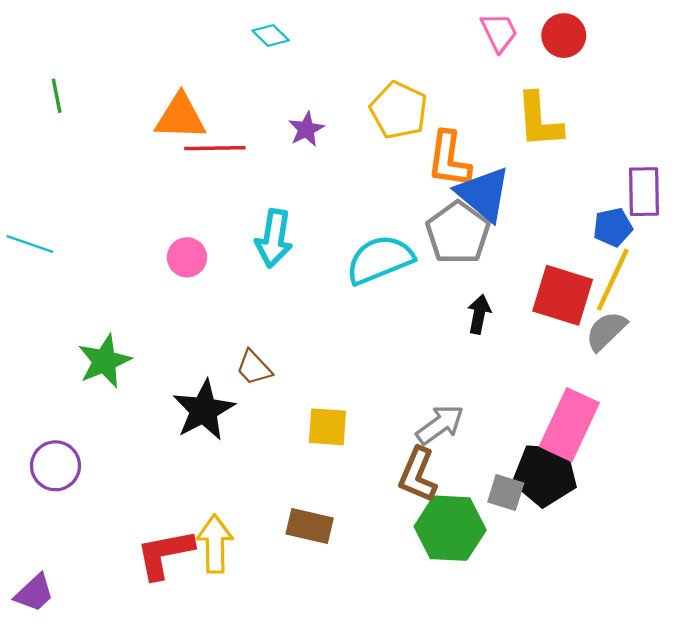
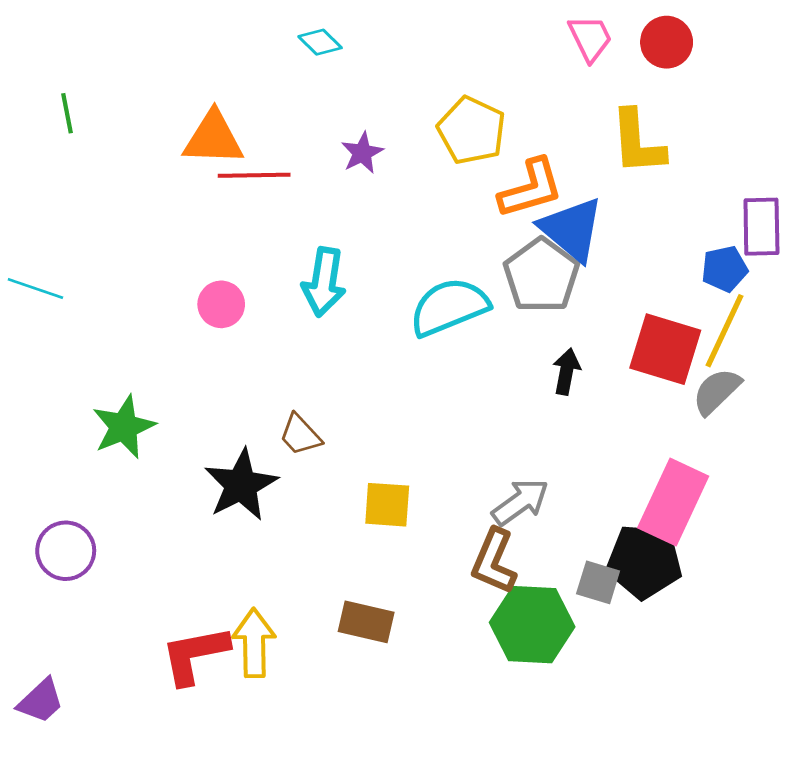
orange L-shape: (449, 159) -> (531, 188), turned -114

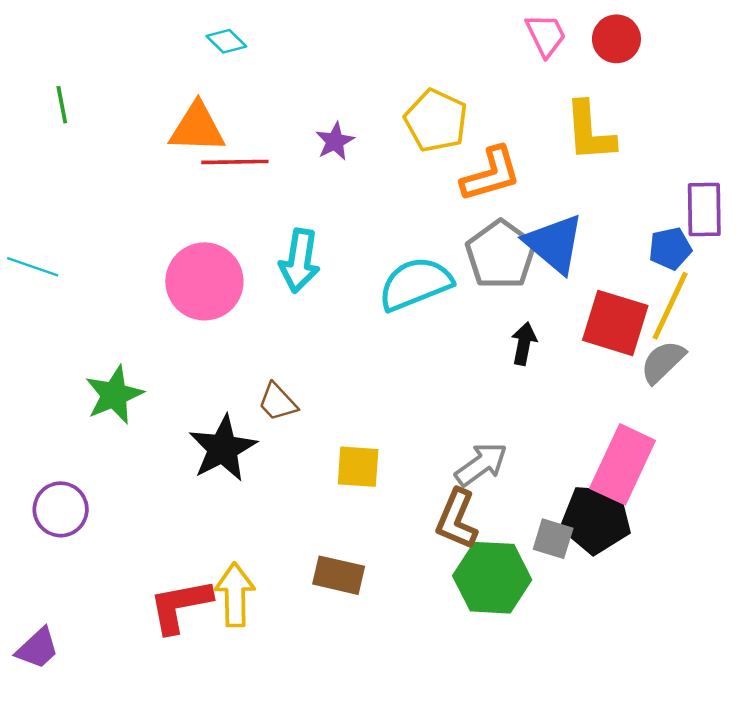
cyan diamond: (320, 42) -> (226, 41), moved
blue triangle: (572, 229) -> (554, 244), moved
pink circle: (221, 304) -> (204, 281), size x1.8

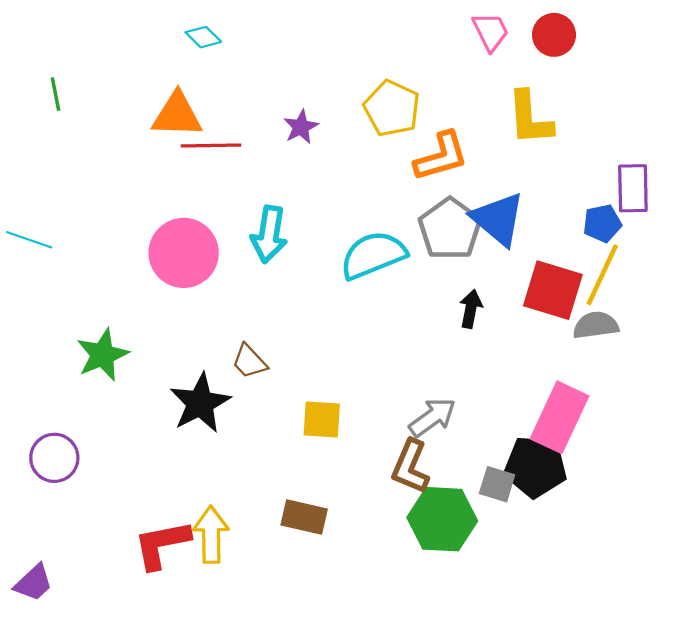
gray semicircle: (663, 362) -> (596, 325), turned 36

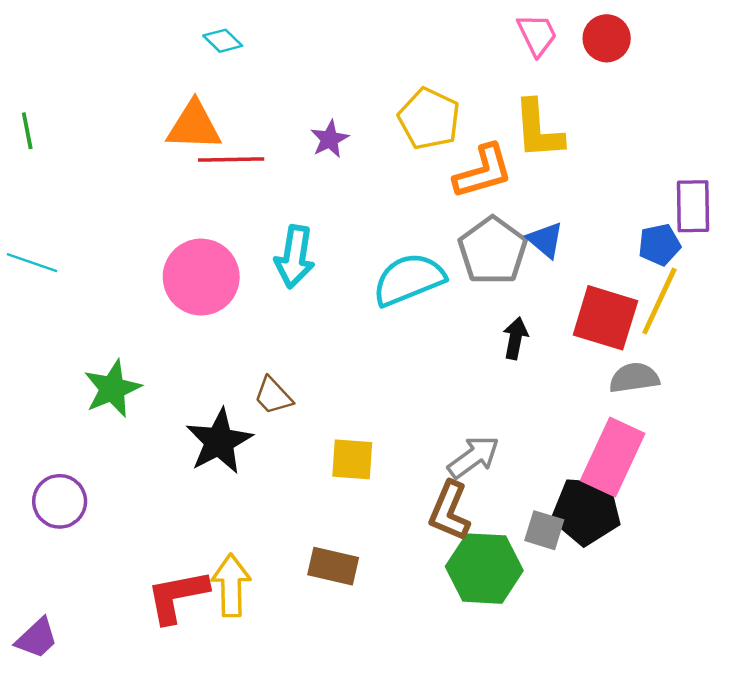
green line: (55, 94) -> (27, 131), moved
yellow L-shape: (530, 118) -> (538, 129), moved
blue triangle: (498, 219) -> (545, 240), size x0.6
gray semicircle: (596, 325) -> (634, 378), moved

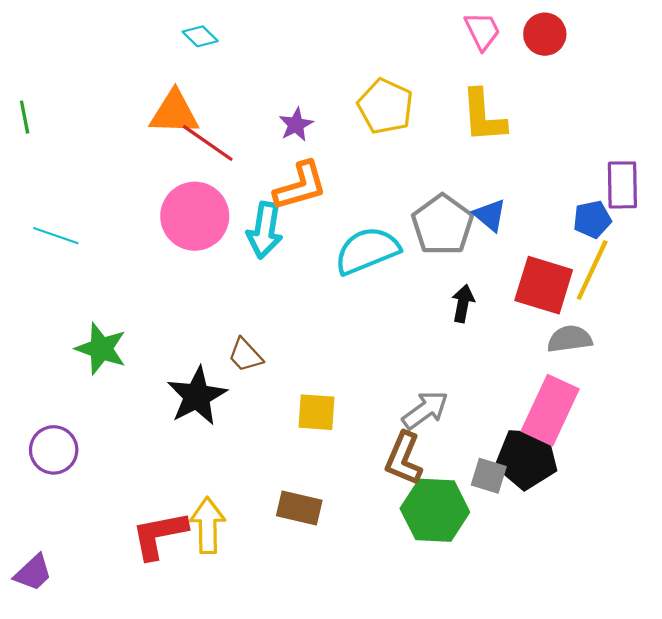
red line: (231, 159) -> (208, 143), turned 36
orange L-shape: (483, 171) -> (300, 186), moved
cyan line: (32, 263) -> (56, 236), moved
pink circle: (201, 277) -> (195, 216), moved
green star: (112, 389) -> (101, 349), turned -30

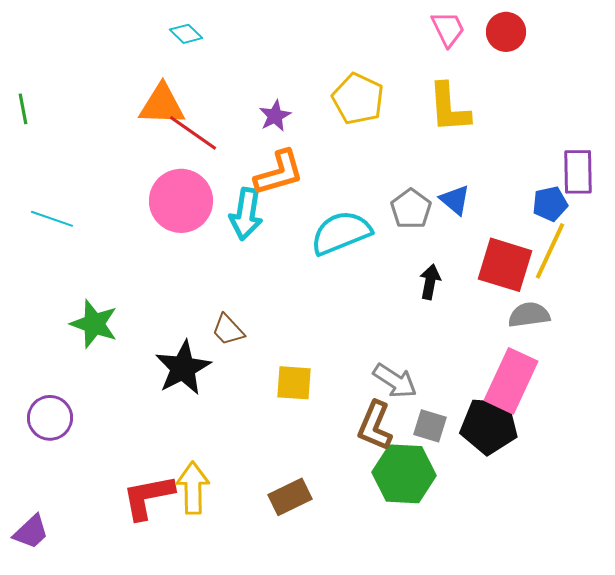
gray pentagon: (442, 225) -> (411, 209), size x0.7
gray arrow: (425, 410) -> (395, 381), turned 69
gray square: (489, 476) -> (430, 426), moved
brown rectangle: (299, 508) -> (290, 497), moved, turned -39

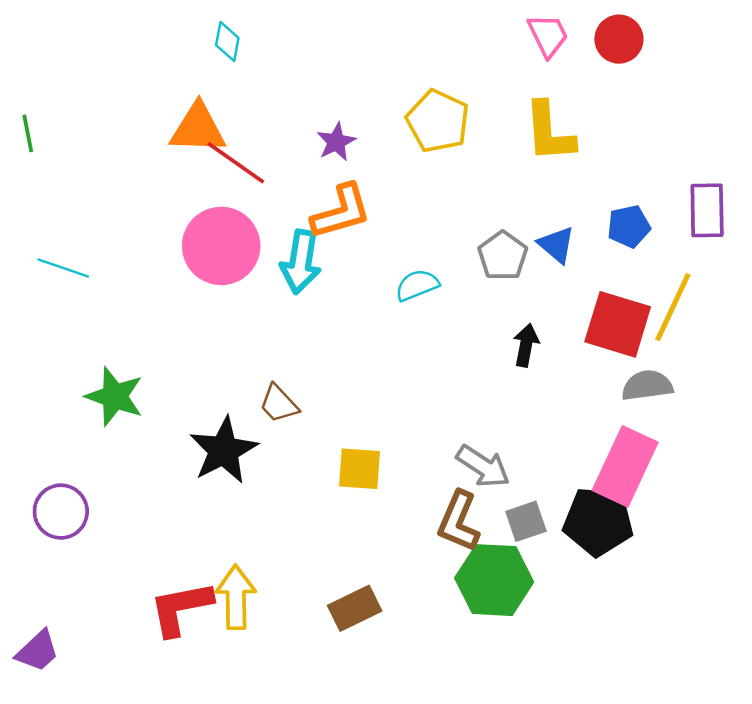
cyan diamond: (186, 34) -> (227, 42), turned 56
blue pentagon: (550, 204) -> (629, 226), moved
cyan semicircle: (341, 233) -> (417, 285), size x0.6
gray square: (430, 426) -> (526, 521), turned -36

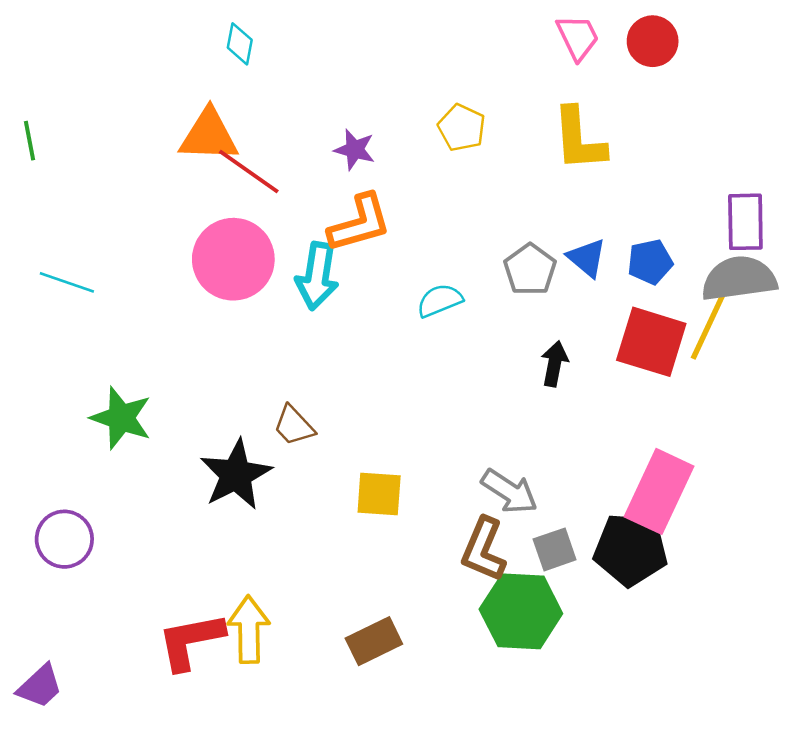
yellow pentagon: (438, 121) -> (462, 128), size x0.7
purple star: (336, 142) -> (355, 150), turned -30
blue pentagon: (629, 226) -> (650, 262), moved
gray semicircle: (647, 385) -> (739, 279), moved, size x1.4

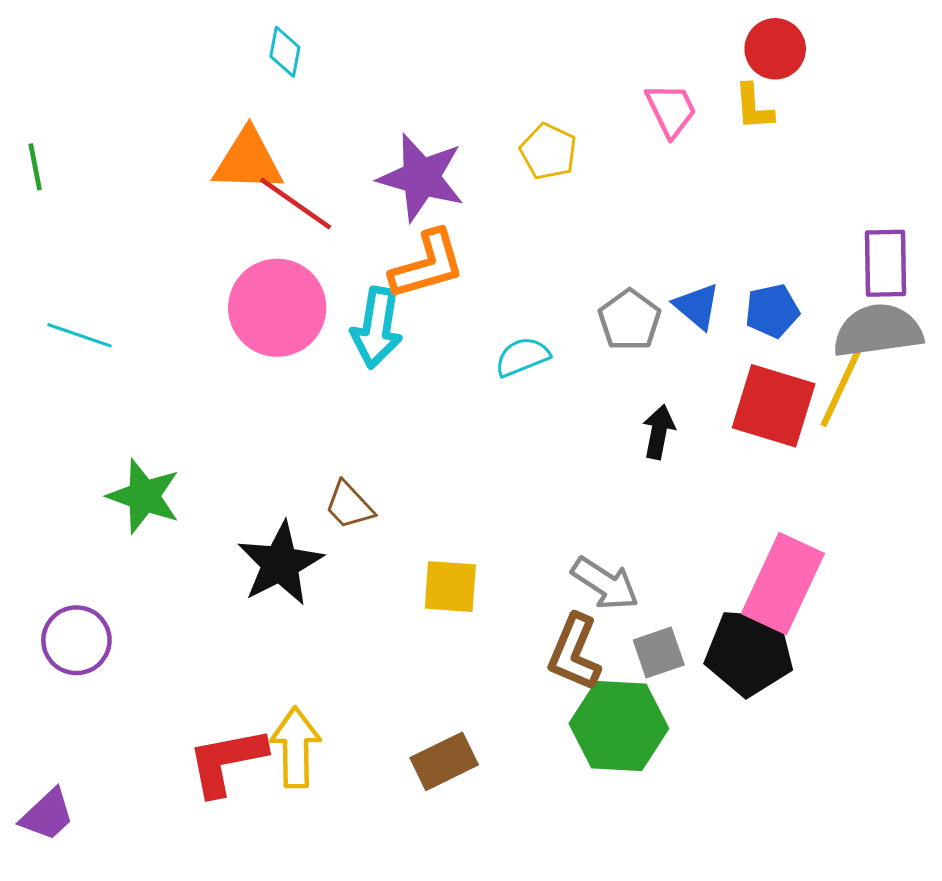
pink trapezoid: (578, 37) -> (671, 110), moved
yellow L-shape: (579, 139) -> (754, 107), moved, size x0.6
purple star: (355, 150) -> (421, 177), size x1.8

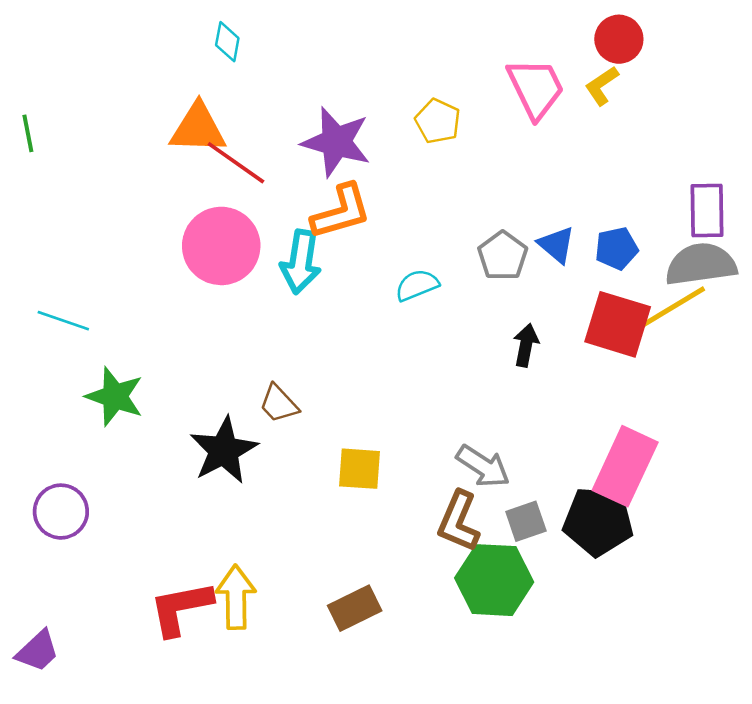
yellow L-shape: (754, 107) -> (602, 86), turned 60
pink trapezoid: (671, 110) -> (536, 88), size x1.4
cyan line: (79, 335) -> (63, 321), moved
yellow line: (843, 384) -> (673, 307), turned 34

